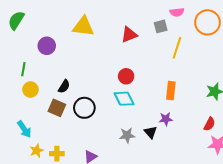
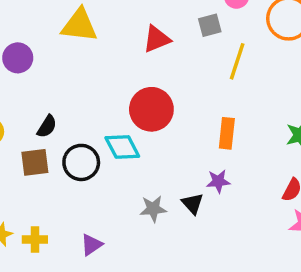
red circle: (126, 76) -> (151, 109), size x1.6
cyan diamond: (124, 99) -> (122, 147), moved
brown square: (57, 108) -> (35, 162), turned -30

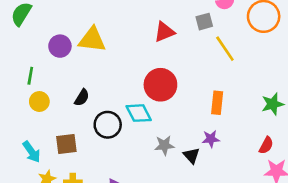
yellow triangle: (79, 25) -> (92, 40), moved
yellow line: (237, 61) -> (225, 49), turned -52
brown square: (35, 162) -> (66, 144), moved
gray star: (153, 209) -> (164, 145), moved

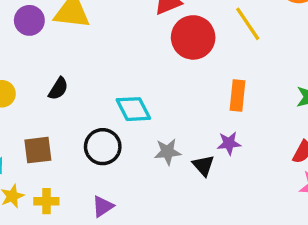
red circle: (160, 85) -> (193, 37), moved
black circle: (108, 125) -> (103, 147), moved

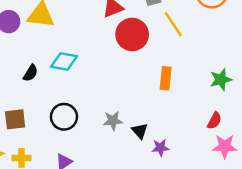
cyan diamond: (133, 109) -> (64, 61), moved, turned -52
purple star: (229, 143) -> (160, 148), moved

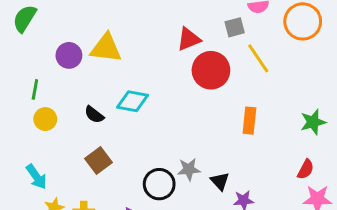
black semicircle: (31, 73) -> (94, 115), turned 96
black circle: (64, 117) -> (159, 184), moved
brown square: (15, 119) -> (99, 160), moved, turned -30

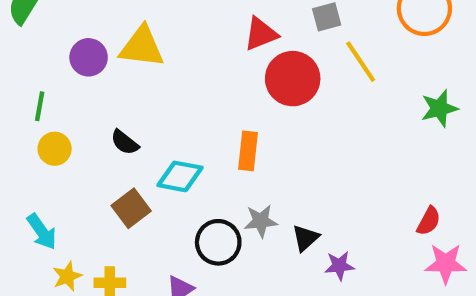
cyan diamond: (133, 101) -> (180, 176), moved
orange rectangle: (249, 121) -> (248, 151), moved
green star: (313, 122) -> (439, 108), moved
black triangle: (220, 181) -> (305, 238), turned 30

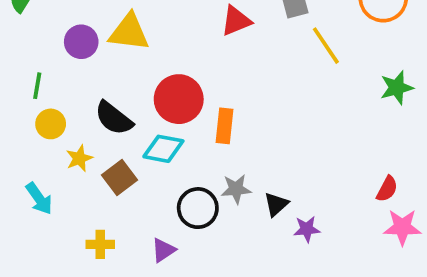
red circle: (293, 79) -> (179, 99), moved
black semicircle: (125, 142) -> (114, 118), size x1.5
yellow star: (67, 276) -> (79, 158), moved

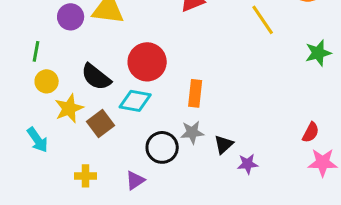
orange rectangle: (225, 126) -> (195, 93), moved
yellow star: (79, 158) -> (69, 108), size x1.4

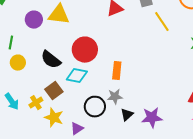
yellow star: (69, 108) -> (54, 118), moved, turned -30
black triangle: (224, 144) -> (127, 115), moved
purple star: (248, 164) -> (152, 118), size x1.5
yellow cross: (86, 176) -> (36, 103), moved, turned -32

